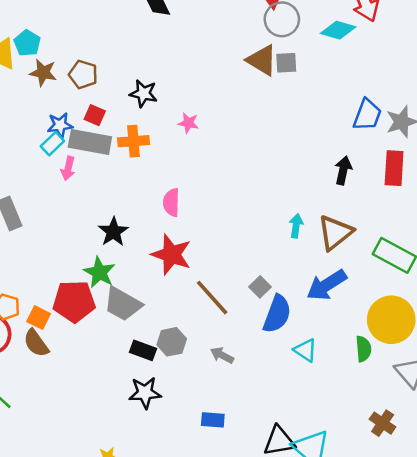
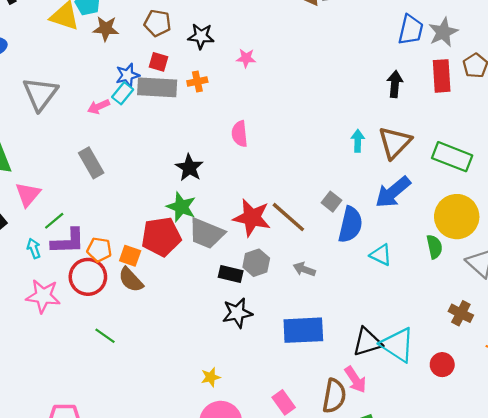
brown pentagon: (83, 74) -> (157, 23), moved
orange cross: (133, 141) -> (197, 82), size x0.7
pink arrow: (68, 168) -> (99, 107), moved, turned 60
red star: (171, 255) -> (252, 218), moved
blue rectangle: (213, 420) -> (303, 330), size x1.8

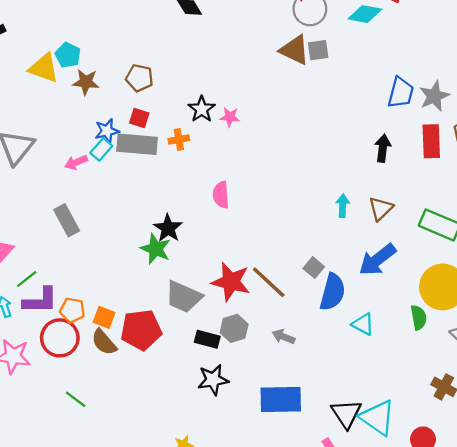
black star: (201, 36) -> (202, 109), moved, turned 30
brown triangle: (395, 143) -> (381, 209), size x0.7
green star: (181, 207) -> (156, 249), moved
red pentagon: (161, 237) -> (141, 330), moved
black triangle: (367, 342) -> (346, 414), turned -48

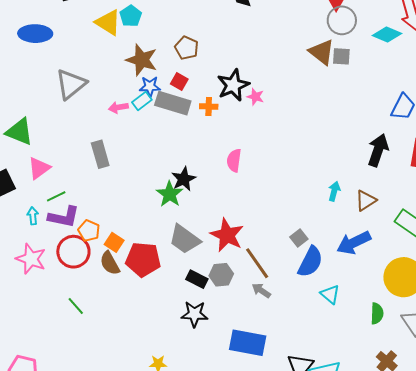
brown star: (86, 82) -> (142, 60), moved, size x1.4
black star: (202, 109) -> (233, 85), size x1.4
black arrow: (383, 148) -> (378, 150), size x1.4
brown line: (269, 282) -> (257, 263), moved
green semicircle: (419, 317) -> (377, 313), moved

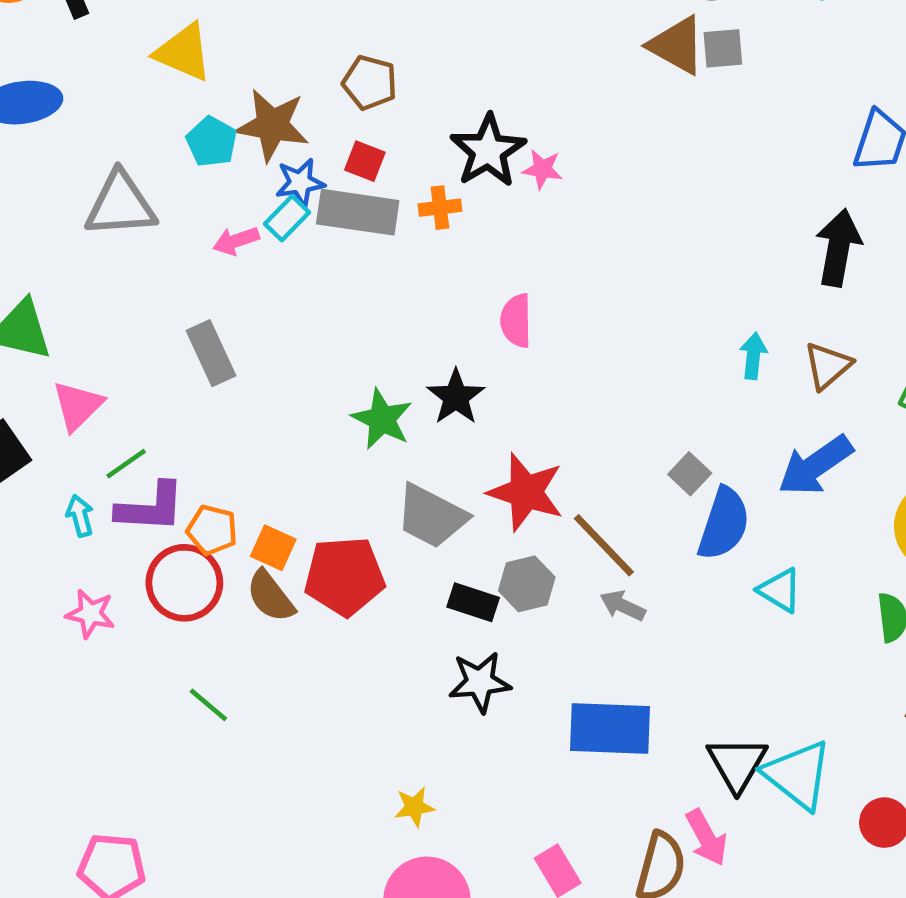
cyan pentagon: (131, 16) -> (212, 142), moved
gray triangle: (71, 84) -> (120, 205), turned 44
black star: (184, 179) -> (456, 397), moved
pink star: (31, 259) -> (90, 614), size x0.7

